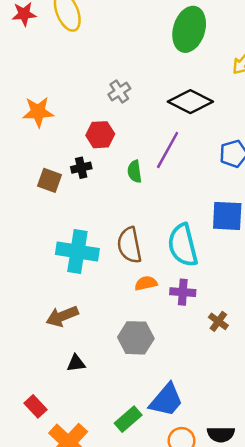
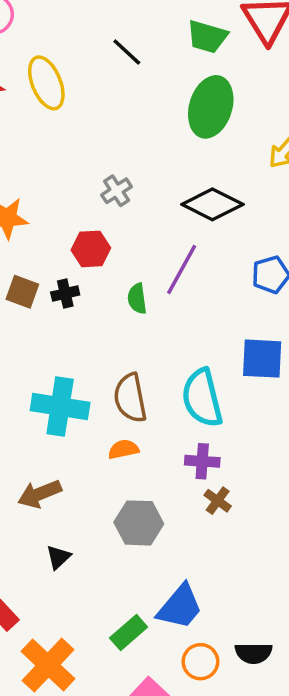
brown square: (49, 180) -> (22, 292), moved
orange semicircle: (146, 283) -> (123, 449), moved
brown cross: (218, 321) -> (218, 501), moved
black triangle: (76, 363) -> (58, 557), turned -36

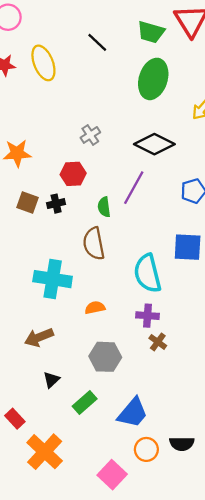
brown semicircle: (130, 398) -> (94, 244), moved
green rectangle: (129, 633) -> (85, 403), moved

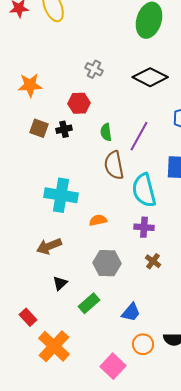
gray cross: (90, 135) -> (94, 69), turned -30
purple line: (134, 188) -> (139, 136), moved
brown semicircle: (94, 244) -> (114, 165), moved
brown cross: (158, 342) -> (153, 261), moved
blue trapezoid: (133, 413) -> (131, 312), size x0.7

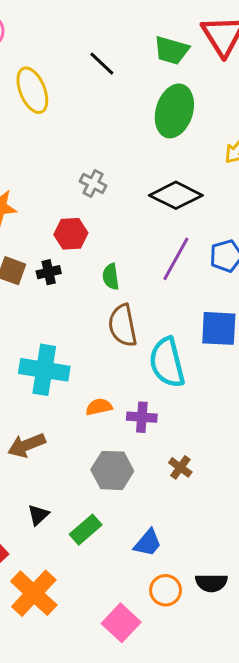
purple line: (139, 136) -> (176, 259), moved
purple cross: (144, 227) -> (142, 417), moved
black triangle: (60, 283) -> (38, 515), moved

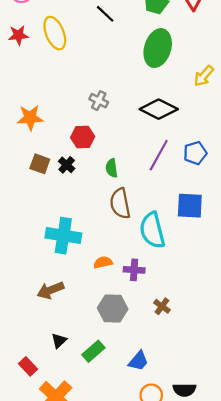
black cross: (49, 272) -> (67, 165), turned -35

